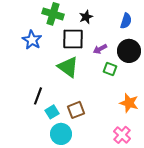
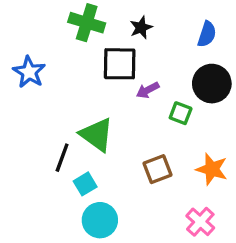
blue star: (32, 40) -> (29, 72), moved
purple arrow: (100, 49) -> (148, 90), moved
green triangle: (68, 67) -> (97, 135), moved
brown square: (76, 110) -> (158, 169), moved

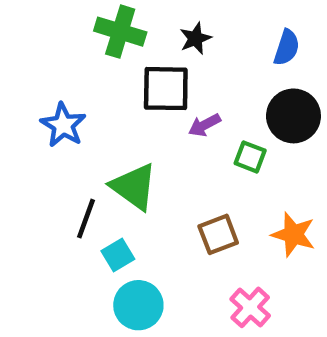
blue star: (29, 72) -> (63, 125), moved
pink cross: (200, 222) -> (250, 307), moved

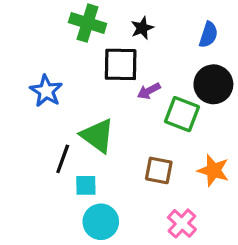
green square: (250, 157) -> (182, 114), size x1.5
brown square: (218, 234) -> (159, 170), turned 32
cyan square: (118, 255) -> (86, 185), turned 30

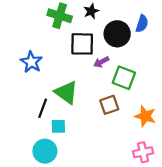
black star: (142, 28) -> (91, 11), moved
black circle: (213, 84) -> (117, 34), moved
brown square: (159, 170) -> (109, 105), moved, turned -30
cyan circle: (101, 222) -> (45, 151), moved
pink cross: (182, 223) -> (143, 152), moved, turned 36

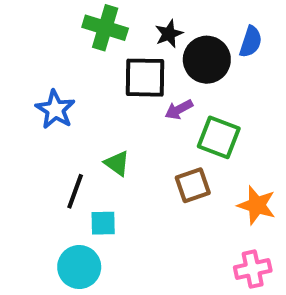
black star: (91, 11) -> (169, 34), moved
green triangle: (66, 92) -> (117, 163), size x0.6

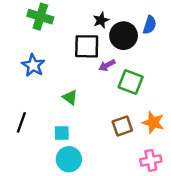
green cross: (105, 28) -> (40, 17), moved
brown square: (193, 185) -> (122, 126), moved
black line: (75, 191) -> (21, 122), moved
cyan circle: (79, 267) -> (69, 159), moved

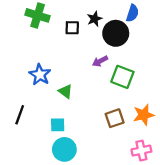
blue semicircle: (150, 25) -> (132, 13), moved
black square: (87, 46) -> (72, 28), moved, size x0.6
blue star: (33, 65) -> (40, 75), moved
orange star: (153, 122) -> (144, 115), turned -30

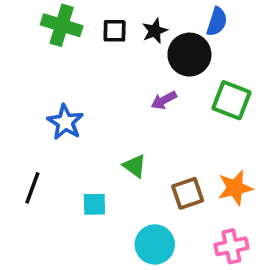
black square: (72, 28) -> (115, 31), moved
green square: (122, 77) -> (231, 100), moved
green triangle: (65, 91) -> (135, 166), moved
cyan circle: (64, 149) -> (155, 244), moved

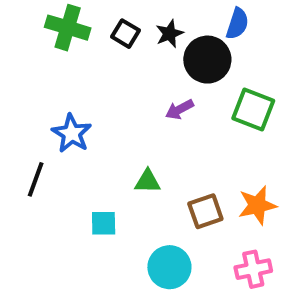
black square: (115, 31) -> (126, 34), turned 30
green triangle: (135, 166) -> (147, 181), turned -35
black line: (32, 188) -> (36, 179), moved

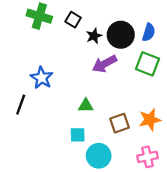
blue semicircle: (237, 24) -> (149, 32), moved
black star: (169, 34) -> (94, 36), moved
purple arrow: (179, 109) -> (104, 64), size x1.5
cyan square: (104, 223) -> (78, 135), moved

